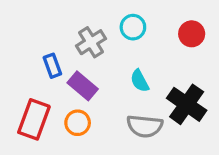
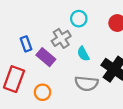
gray cross: (91, 42) -> (61, 38), moved
orange circle: (78, 123) -> (43, 92), moved

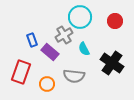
cyan circle: (79, 19) -> (80, 17), size x1.5
gray semicircle: (86, 83) -> (74, 76), moved

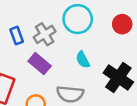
gray cross: (64, 35) -> (45, 34), moved
blue rectangle: (32, 40) -> (17, 36), moved

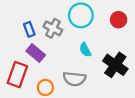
gray cross: (45, 34) -> (53, 28), turned -30
purple rectangle: (40, 64) -> (36, 53), moved

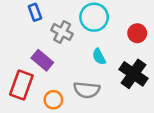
red circle: (119, 20) -> (137, 33), moved
blue rectangle: (29, 29) -> (35, 12), moved

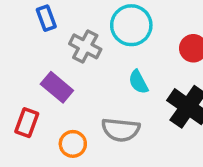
red rectangle: (21, 85) -> (27, 123), size x0.7

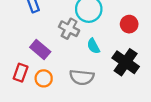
gray cross: (85, 46) -> (69, 29), moved
orange circle: (73, 144) -> (44, 78), moved

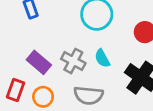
gray cross: (69, 29) -> (73, 61), moved

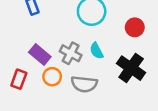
orange circle: (43, 97) -> (52, 77), moved

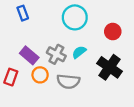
cyan semicircle: (97, 51) -> (79, 52), turned 80

